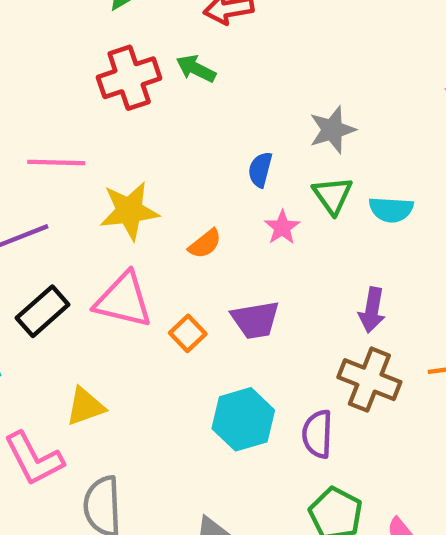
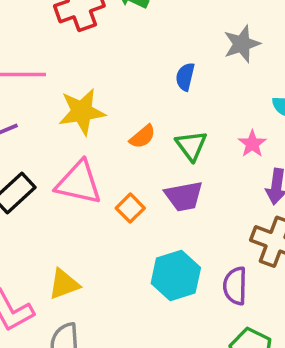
green triangle: (333, 195) -> (191, 146), moved
pink star: (282, 227) -> (252, 144), moved
yellow triangle: (85, 406) -> (64, 284), moved

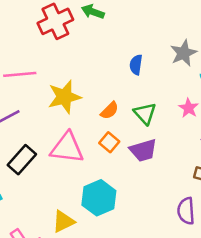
gray star: (242, 44) -> (184, 53), moved
orange square: (130, 208) -> (109, 142), moved
cyan hexagon: (176, 275) -> (99, 198), moved

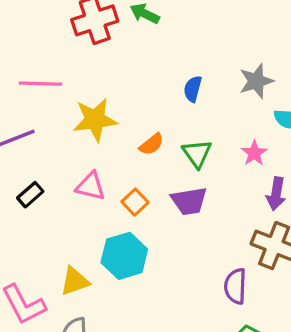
orange square: (109, 142) -> (135, 202), moved
pink triangle: (67, 148) -> (91, 186), size x0.7
black rectangle: (22, 160) -> (30, 195), size x0.7

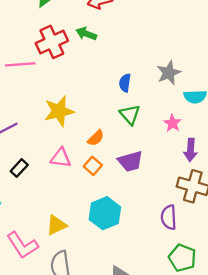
pink line: (40, 84) -> (20, 64), moved
orange semicircle: (151, 144) -> (96, 138), moved
green triangle: (197, 154) -> (130, 115), moved
cyan hexagon: (124, 256) -> (105, 213), moved

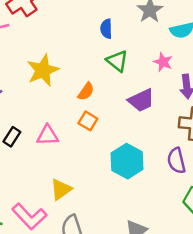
pink triangle: (61, 158) -> (48, 135), moved
purple trapezoid: (130, 161) -> (141, 100), moved
cyan hexagon: (105, 213) -> (127, 161), moved

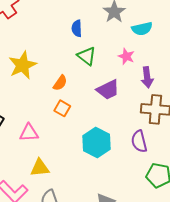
pink triangle: (48, 135) -> (29, 133), moved
yellow triangle: (61, 189) -> (40, 168), turned 30

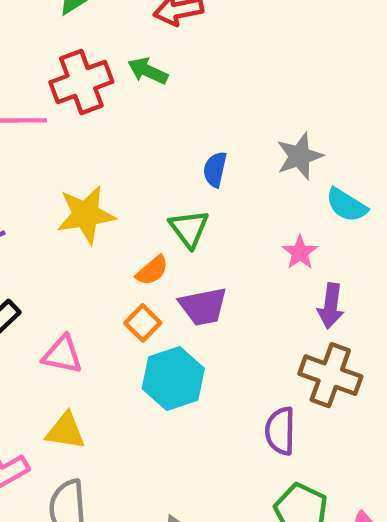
cyan semicircle: (142, 29) -> (347, 205), turned 30
green triangle: (87, 56) -> (189, 229), moved
purple trapezoid: (108, 90) -> (203, 306), moved
cyan hexagon: (97, 142) -> (173, 378), moved

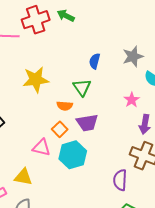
orange semicircle: (152, 270) -> (65, 106), turned 42
pink triangle: (62, 355) -> (41, 147), moved

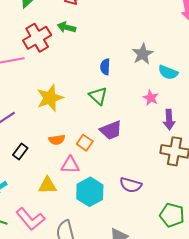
orange semicircle: (65, 106) -> (57, 140), moved
cyan hexagon: (73, 155) -> (90, 192), moved
yellow triangle: (23, 177) -> (47, 185), moved
purple semicircle: (120, 180) -> (131, 185), moved, turned -65

